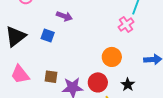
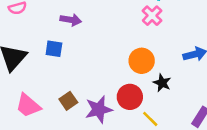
brown square: (51, 77) -> (68, 101), turned -32
black star: (128, 85) -> (162, 83), moved

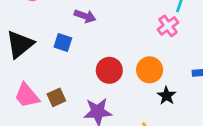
red circle: (130, 97) -> (109, 70), moved
brown square: (68, 101) -> (56, 97), moved

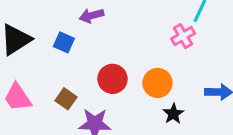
purple arrow: (85, 16) -> (92, 16), turned 140
brown square: (56, 97) -> (66, 99), moved, turned -36

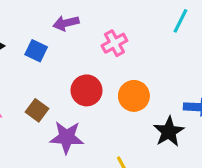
pink cross: (183, 36) -> (114, 43), moved
black star: (173, 114) -> (169, 132), moved, size x1.4

